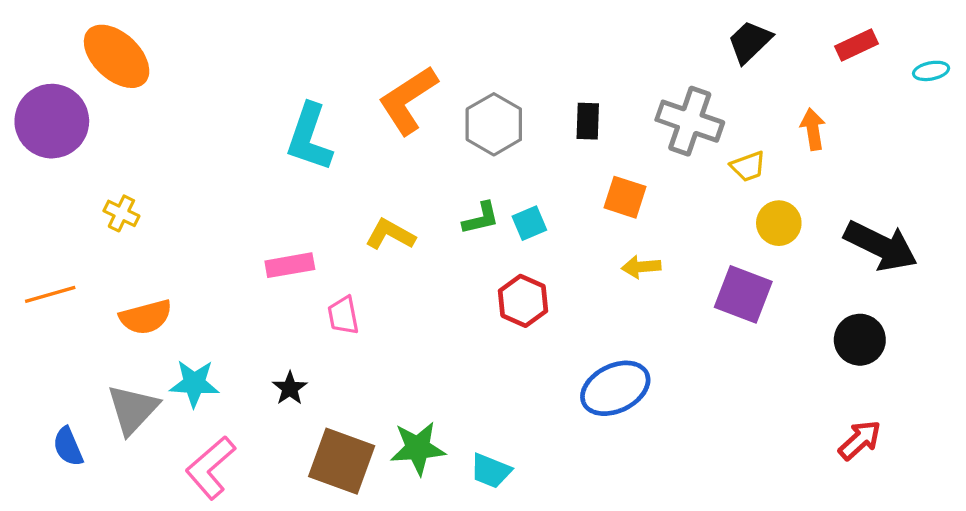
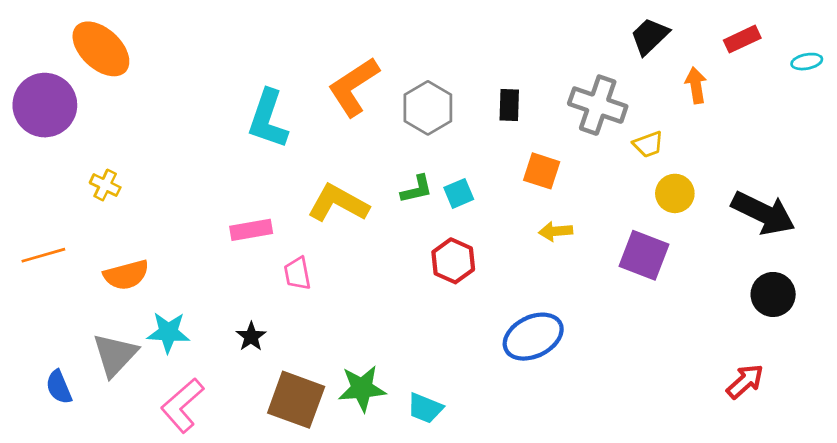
orange arrow: (813, 129) -> (696, 85), moved
yellow L-shape: (390, 234) -> (338, 203), size x1.4
black circle: (860, 340) -> (773, 294), moved

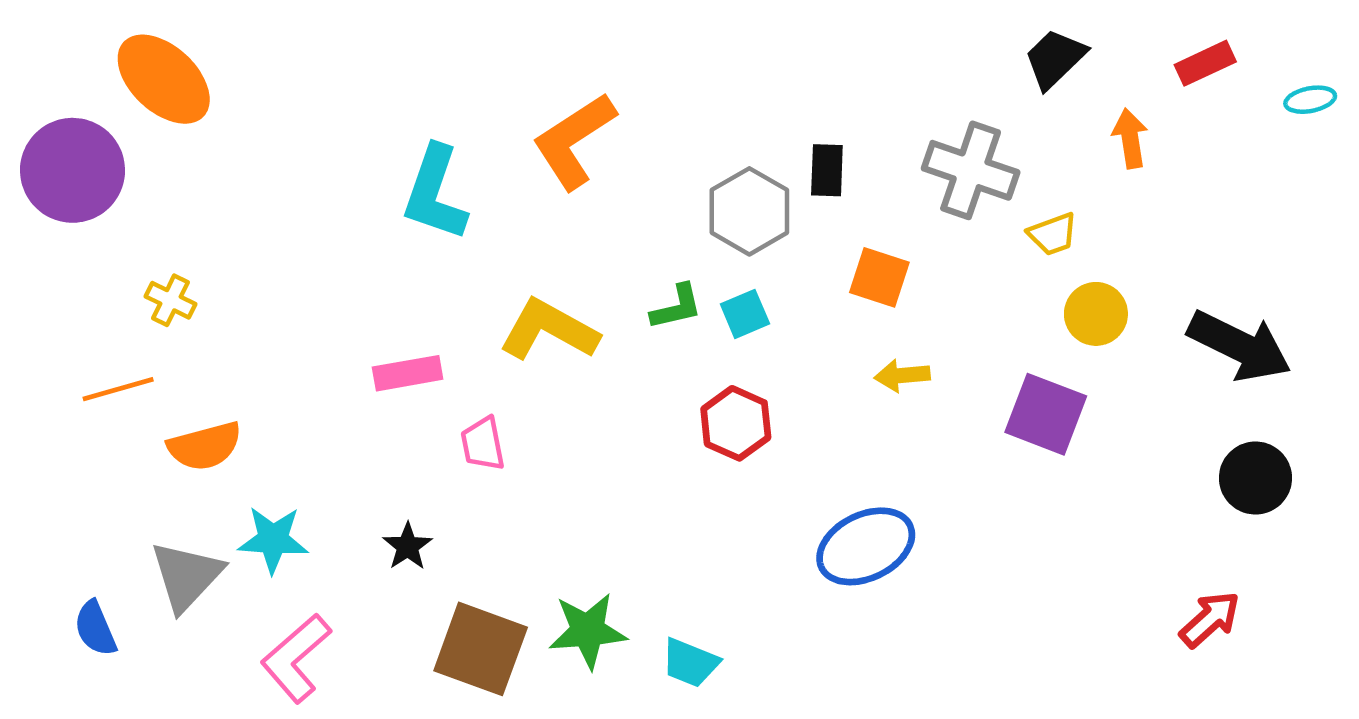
gray hexagon: (428, 108) -> (749, 211), moved
orange line: (43, 255) -> (118, 389), moved

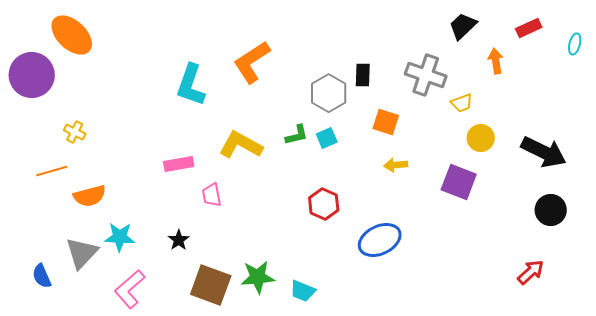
cyan ellipse: (1310, 100) -> (575, 44), turned -65
red hexagon: (736, 423) -> (324, 204), moved

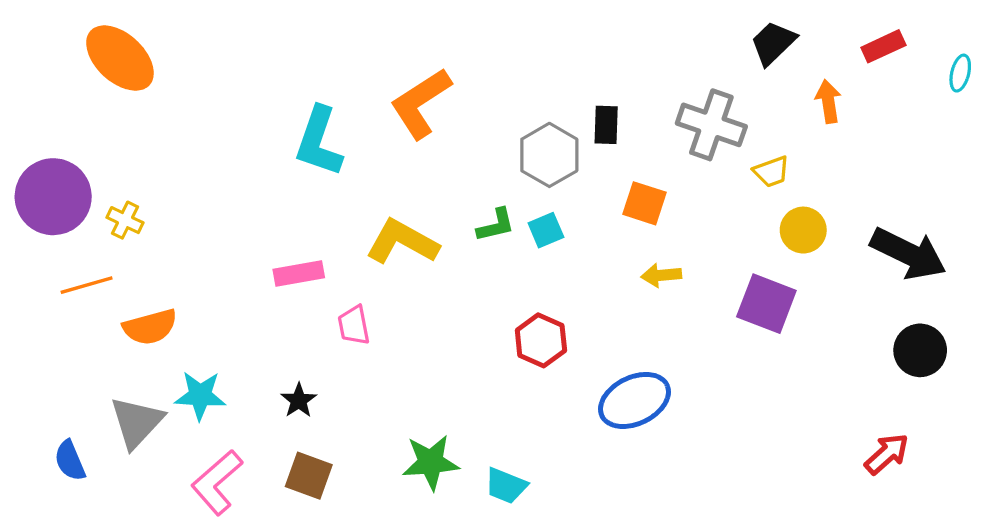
purple circle: (32, 75) -> (53, 197), moved
brown square: (211, 285) -> (309, 476), moved, size x0.7

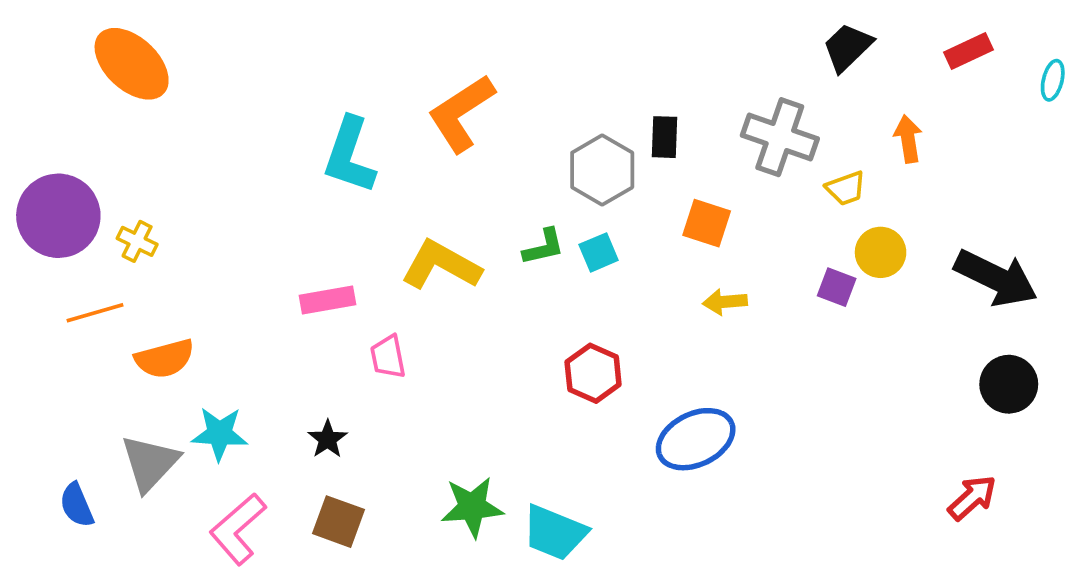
orange arrow: (828, 101) -> (908, 139), moved
purple square: (766, 304) -> (837, 287), moved, size x0.6
cyan trapezoid: (506, 486) -> (555, 533), size x1.4

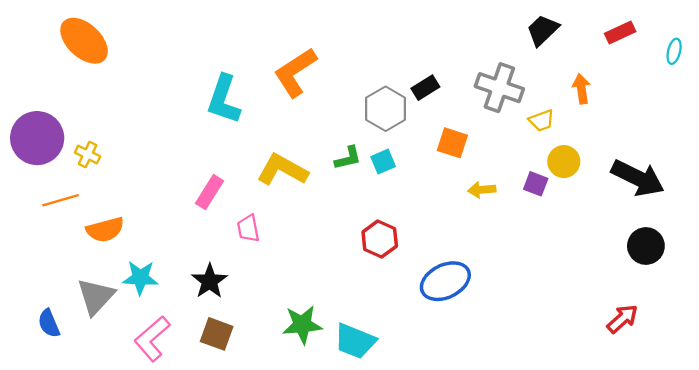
black rectangle: (664, 137) -> (425, 88), turned 56
pink rectangle: (328, 300) -> (210, 192), turned -48
yellow arrow: (725, 302) -> (482, 190), moved
black star: (328, 439) -> (210, 281), size x1.4

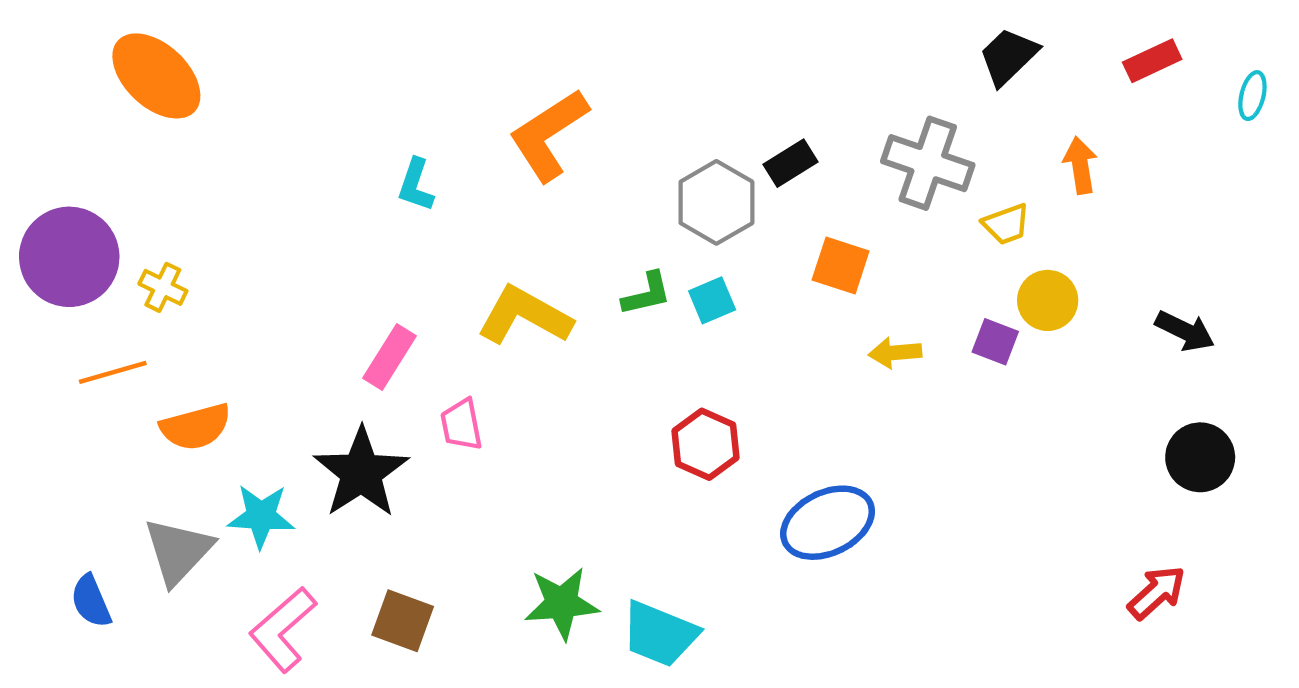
cyan L-shape: (224, 99) -> (416, 185), size x0.6
black arrow: (638, 178) -> (1185, 331), size x0.6
black star: (210, 281) -> (361, 473), moved, size x1.4

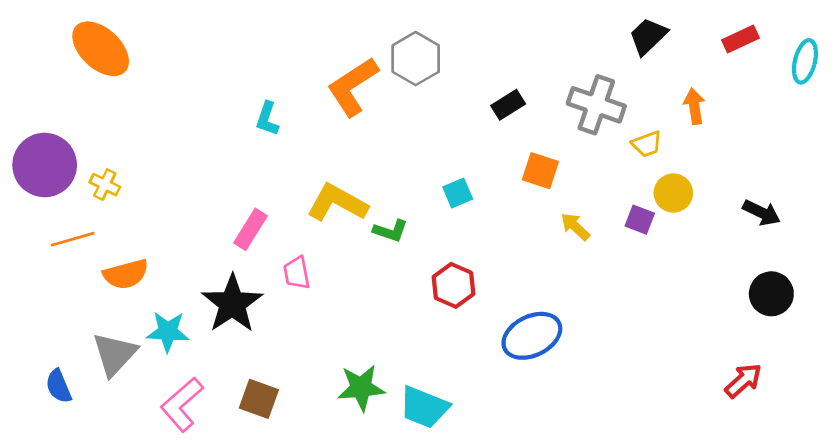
cyan ellipse: (1252, 96) -> (805, 61), size x1.4
gray hexagon: (716, 202) -> (416, 59), moved
green L-shape: (647, 294) -> (390, 231), moved, turned 32
yellow arrow: (895, 353) -> (575, 227), turned 48

